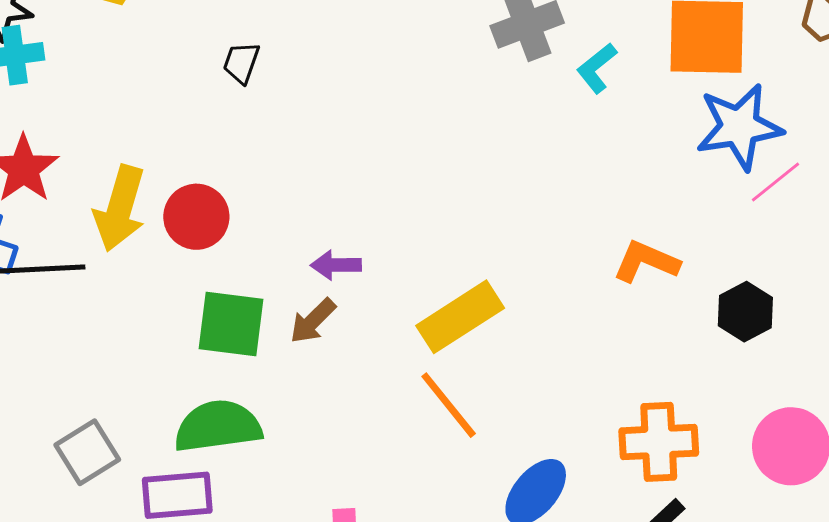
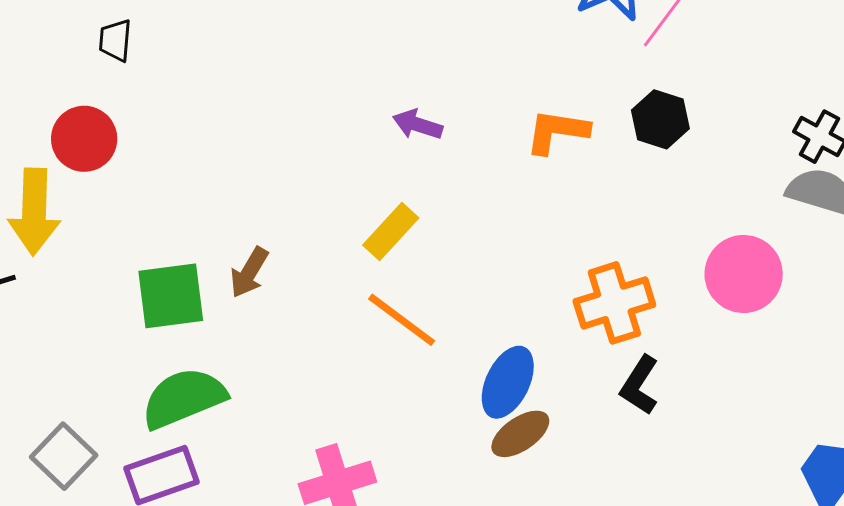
red circle: (196, 217) -> (84, 139), moved
purple arrow: (336, 265) -> (418, 124), moved, turned 33
black hexagon: (745, 312) -> (660, 119), moved
yellow rectangle: (460, 317) -> (391, 231), size x0.7

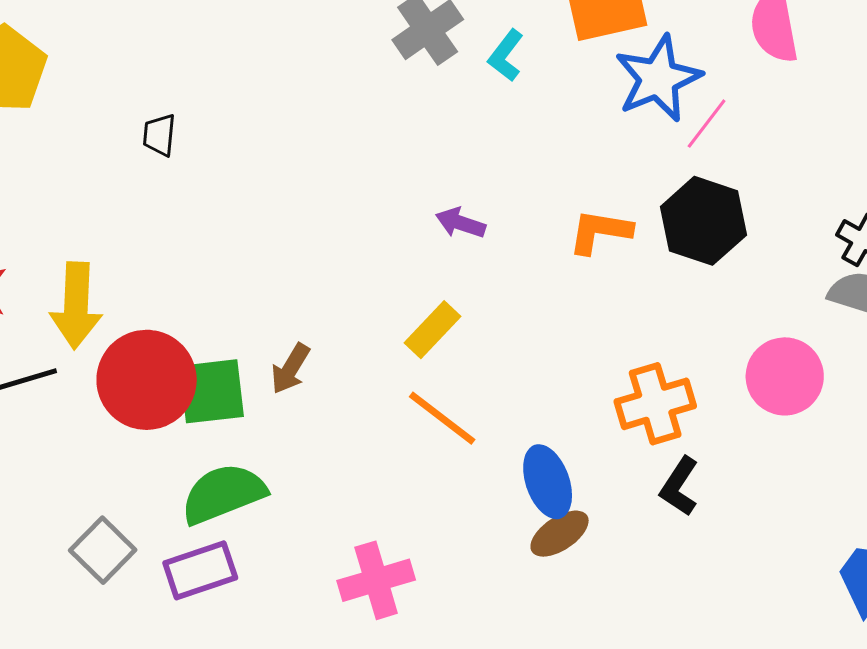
black hexagon: (660, 119) -> (703, 221), size x1.5
red circle: (84, 139) -> (147, 380), moved, size x1.5
blue ellipse: (508, 382) -> (548, 482), turned -46

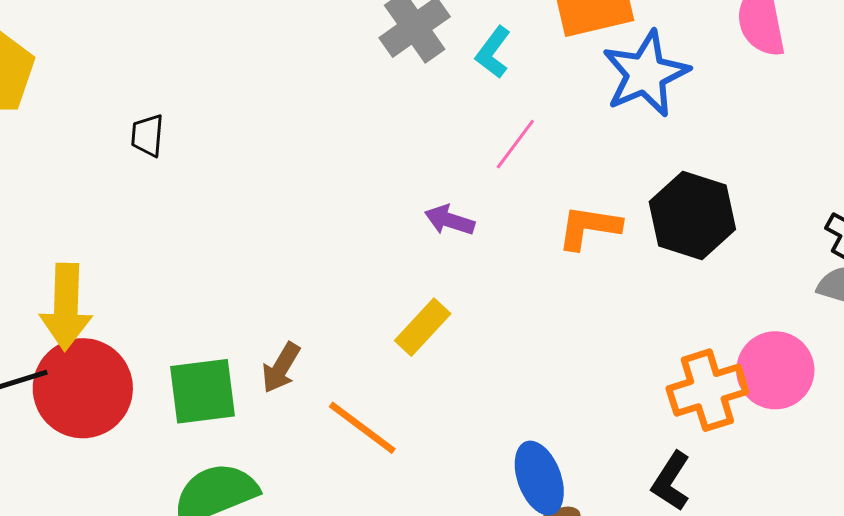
pink line: (707, 124) -> (515, 144), moved
red circle: (147, 380) -> (83, 388), moved
orange cross: (655, 404) -> (707, 390), moved
orange line: (442, 418) -> (362, 428), moved

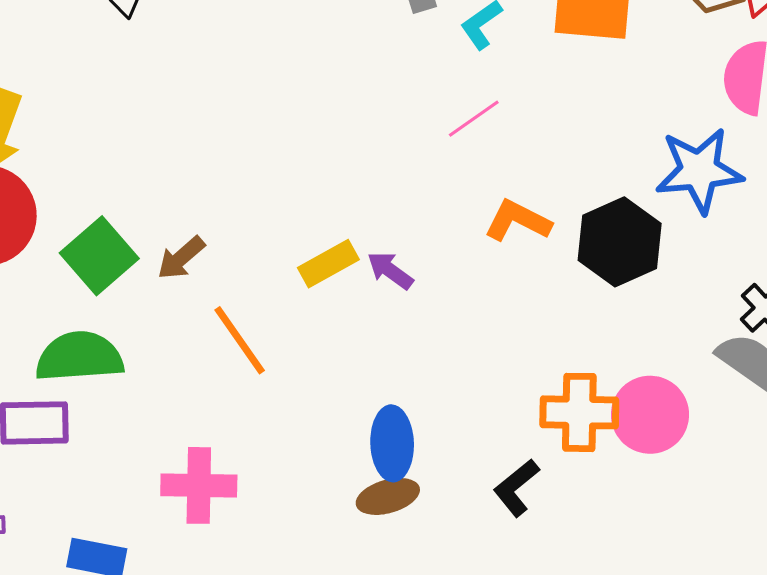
blue star: (646, 74) -> (699, 171), moved
purple arrow: (450, 220) -> (390, 270), moved
green square: (202, 391) -> (99, 256), turned 38

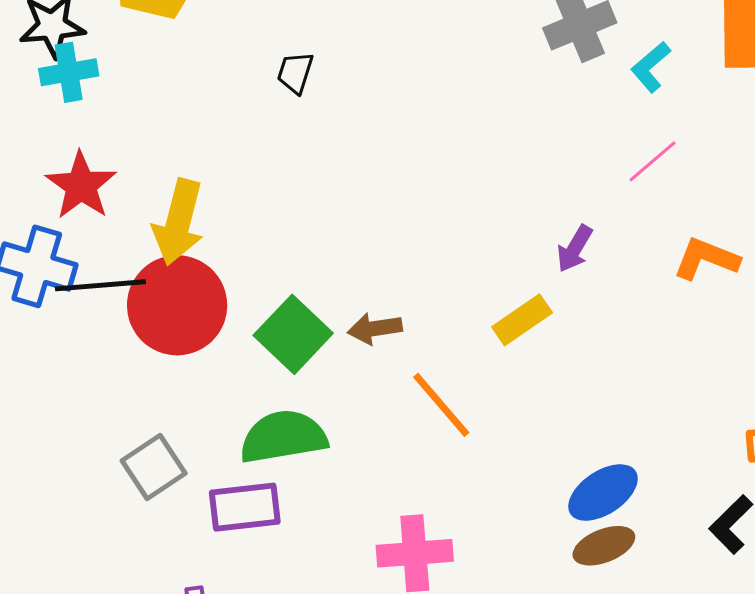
brown arrow: (181, 258) -> (375, 329), turned 38
purple arrow: (390, 270) -> (575, 249), moved, turned -90
blue ellipse: (392, 443) -> (603, 493), turned 64

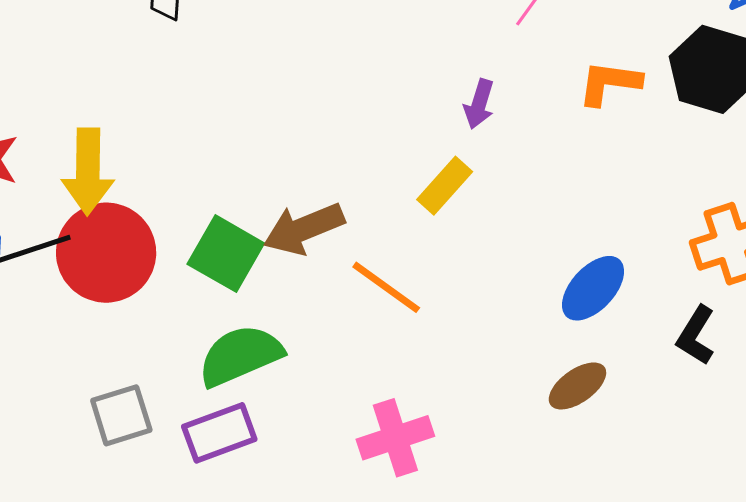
brown arrow: (375, 329) -> (304, 229), size x1.5
gray square: (154, 467) -> (121, 415), turned 30
blue ellipse: (603, 493) -> (593, 288), moved

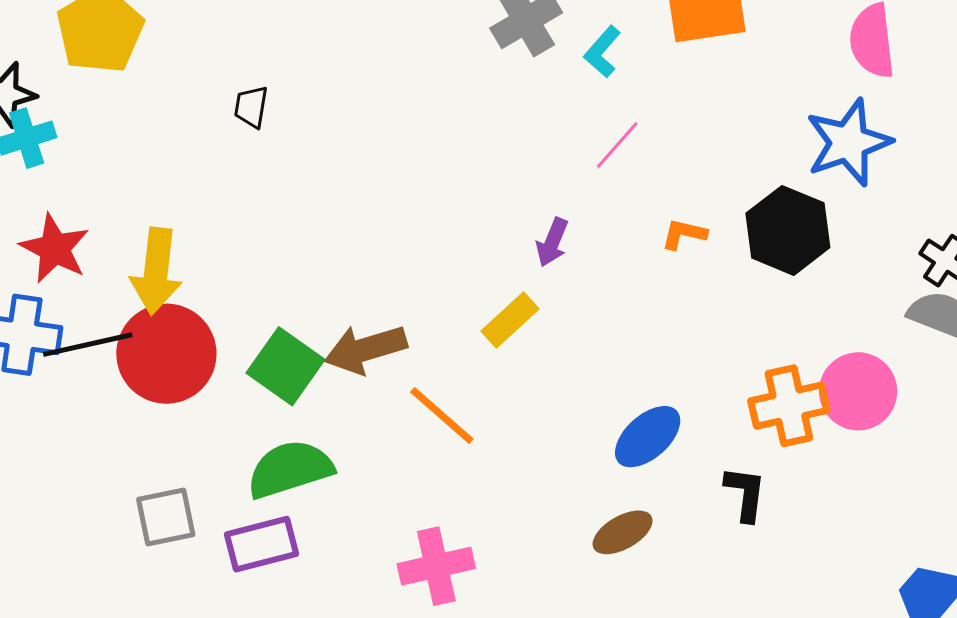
orange L-shape: (609, 83) -> (684, 234), size x0.7
black L-shape: (696, 335) -> (745, 494), turned 150

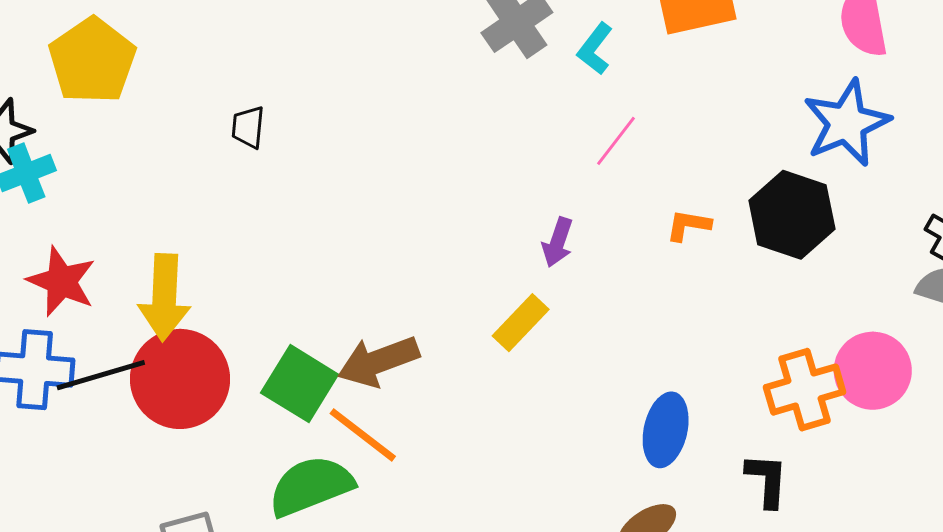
orange line: (442, 416) -> (363, 435), moved
blue ellipse: (648, 437) -> (666, 430), turned -32

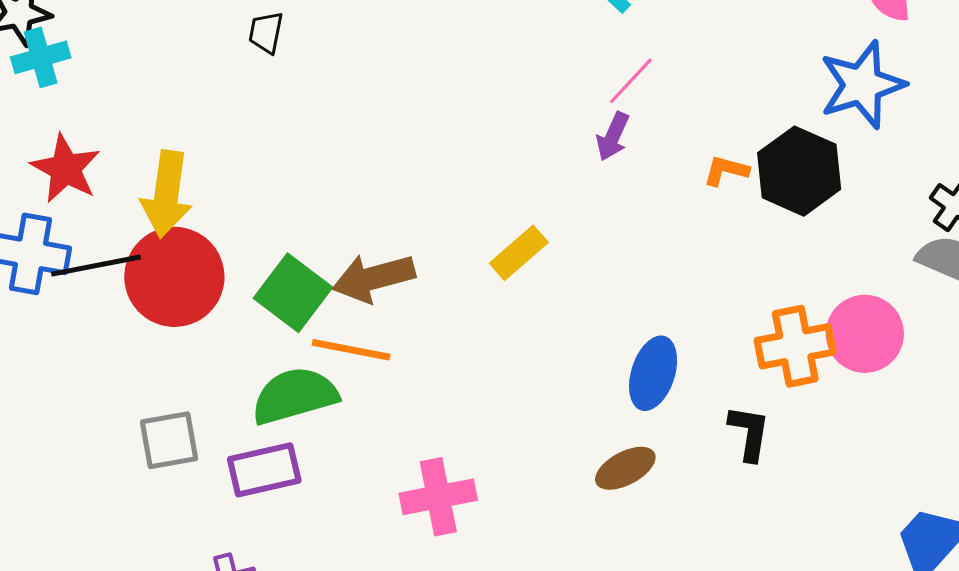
orange L-shape: (688, 225) -> (726, 171), moved
purple arrow: (558, 242) -> (613, 136), moved
orange line: (363, 435) -> (351, 350), turned -32

